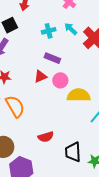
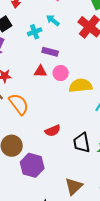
cyan arrow: (71, 29) -> (53, 20), moved
cyan cross: (49, 31) -> (35, 32), moved
red triangle: (40, 77) -> (40, 71), turned 32

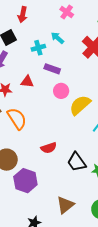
red triangle: (40, 71) -> (27, 82), moved
yellow semicircle: (81, 86) -> (80, 105), turned -40
black trapezoid: (82, 143) -> (77, 162), turned -30

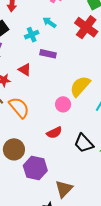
red triangle: (27, 82) -> (25, 70), turned 32
pink circle: (61, 91) -> (63, 104), moved
brown triangle: (65, 205) -> (64, 189), moved

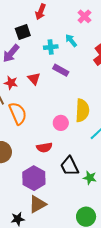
yellow semicircle: (80, 86) -> (82, 110), turned 125
purple hexagon: (35, 168) -> (34, 178), moved

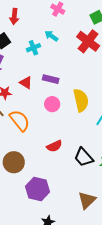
purple rectangle: (61, 70) -> (51, 79), moved
pink circle: (61, 123) -> (52, 104), moved
purple hexagon: (34, 178) -> (38, 189), moved
brown triangle: (37, 204) -> (87, 200), moved

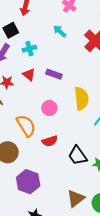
cyan cross: (33, 48) -> (29, 49), moved
pink circle: (52, 104) -> (49, 108), moved
orange semicircle: (20, 120) -> (26, 126), moved

